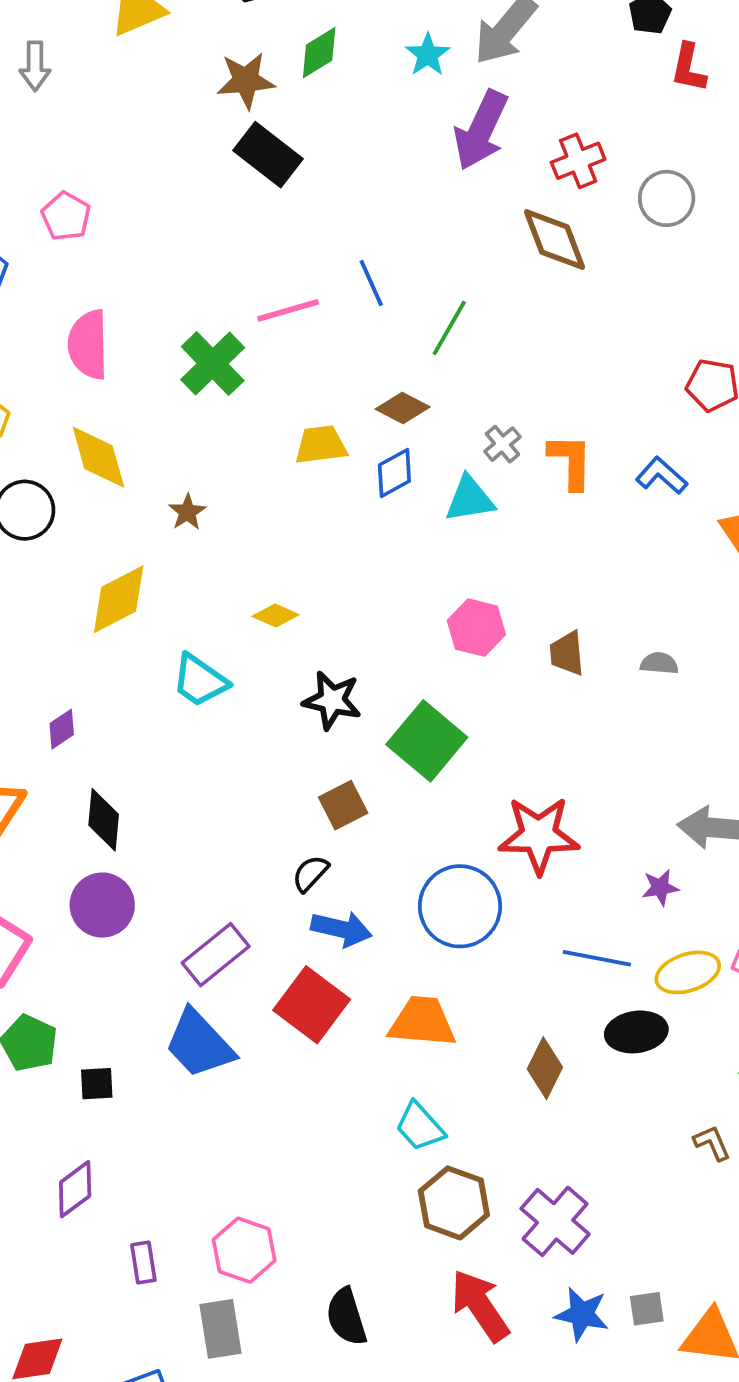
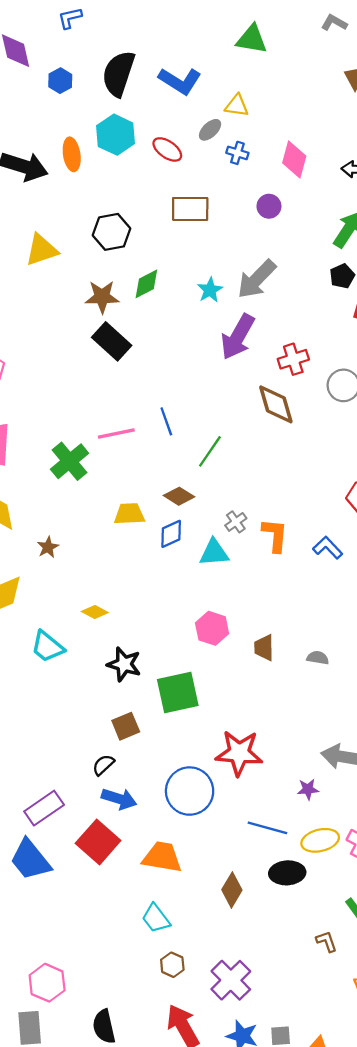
green square: (427, 741) -> (178, 693), turned 33
brown hexagon: (454, 1203) -> (172, 965), size x0.6

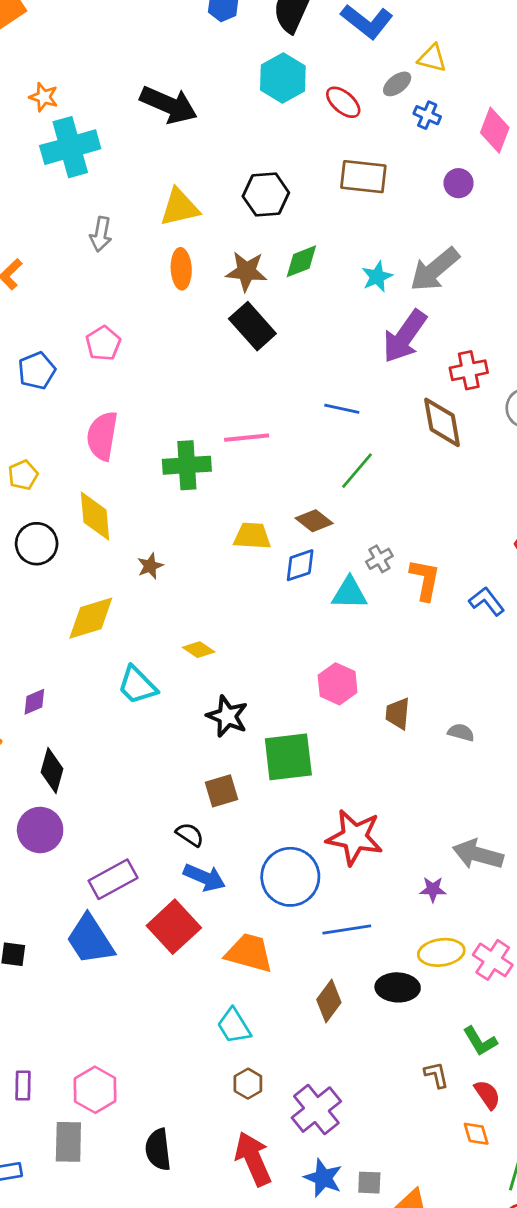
orange ellipse: (72, 154) -> (181, 269), moved
blue line: (166, 421) -> (342, 409), moved, turned -64
green cross: (70, 461) -> (187, 465), turned 30
black semicircle: (103, 765) -> (190, 835), turned 70
blue line: (267, 828) -> (347, 930), moved, turned -30

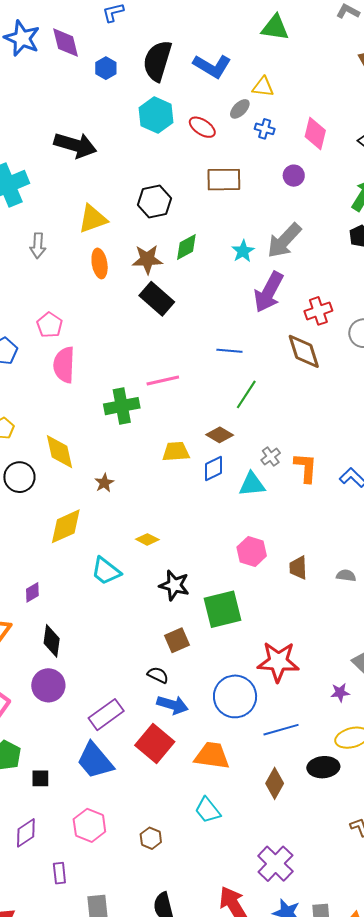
pink semicircle: (102, 436) -> (64, 365), moved
brown hexagon: (248, 1084) -> (151, 838), moved
pink hexagon: (95, 1090) -> (89, 825), moved

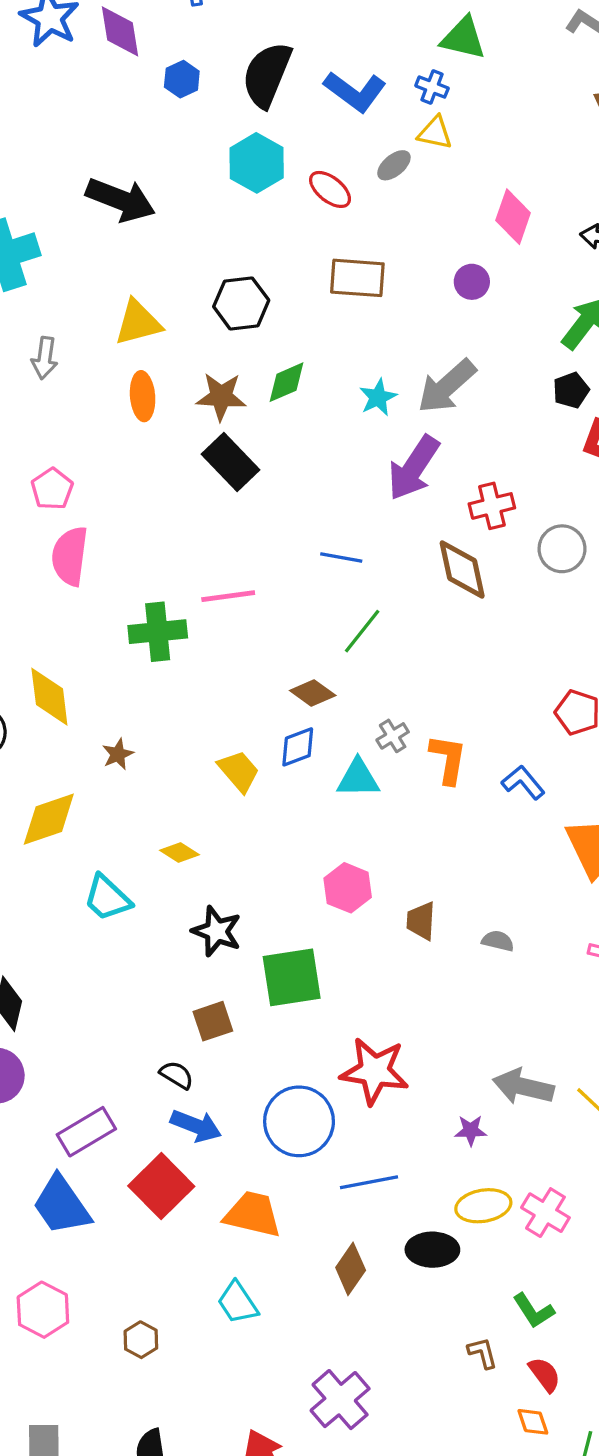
blue cross: (265, 129) -> (432, 87), moved
yellow trapezoid: (176, 452) -> (239, 771), moved, turned 48

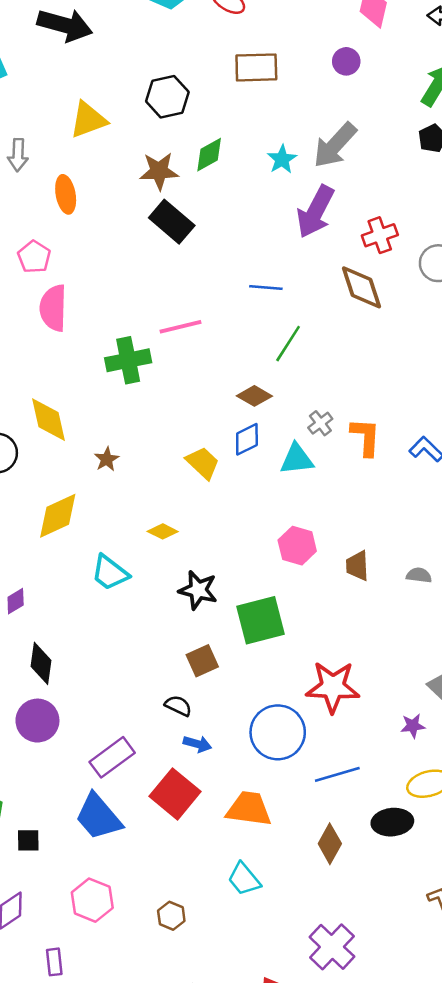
orange ellipse: (143, 396) -> (66, 194), moved
blue arrow: (196, 1126) -> (197, 744), size x0.7

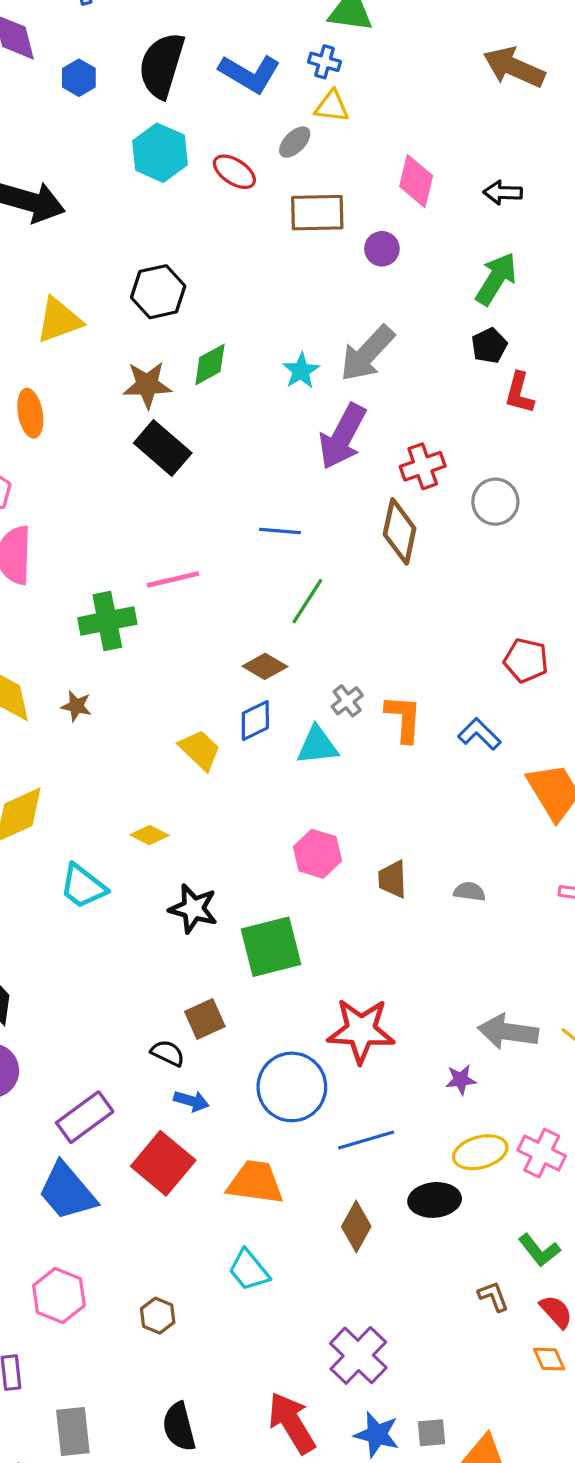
brown rectangle: (256, 67) -> (317, 213), moved
brown diamond: (362, 287) -> (400, 531), turned 30
brown star: (107, 459) -> (76, 706), moved, turned -30
brown square: (202, 661) -> (205, 1019), moved

